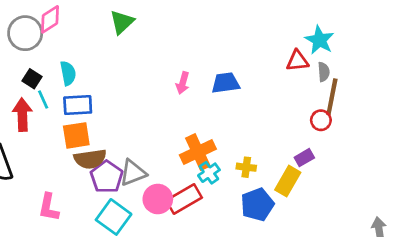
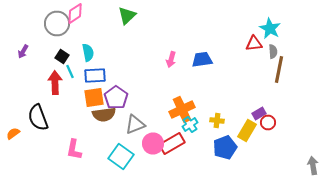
red circle: (321, 120) -> (268, 122), moved
purple pentagon: (107, 177) -> (116, 98), moved

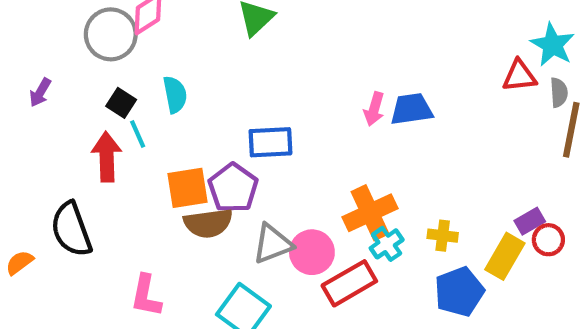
pink arrow: (171, 60) -> (374, 109), moved
blue rectangle: (95, 76) -> (270, 142), moved
pink circle: (153, 144) -> (312, 252), moved

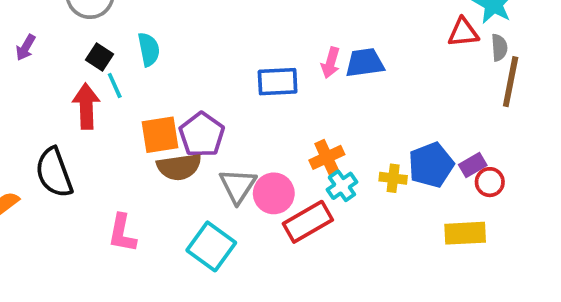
blue rectangle: (270, 142) -> (278, 82), moved
orange cross: (370, 213) -> (327, 157), size x0.7
gray triangle: (273, 244) -> (238, 186), turned -36
yellow rectangle: (505, 256) -> (465, 233), moved, turned 57
blue pentagon: (459, 292) -> (431, 165), moved

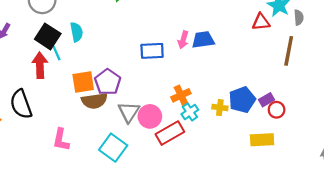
gray semicircle: (499, 48) -> (299, 18), moved
black square: (99, 57) -> (48, 36), size x1.6

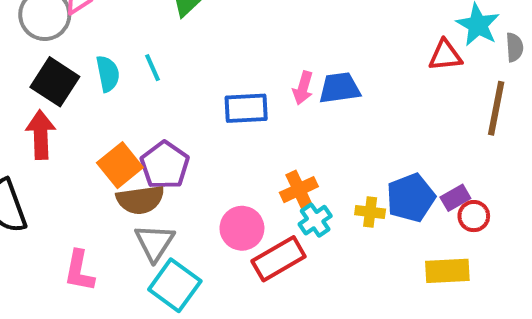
cyan line: (57, 53) -> (152, 68), moved
orange square: (83, 82) -> (120, 165), turned -30
gray triangle: (129, 112) -> (155, 242), moved

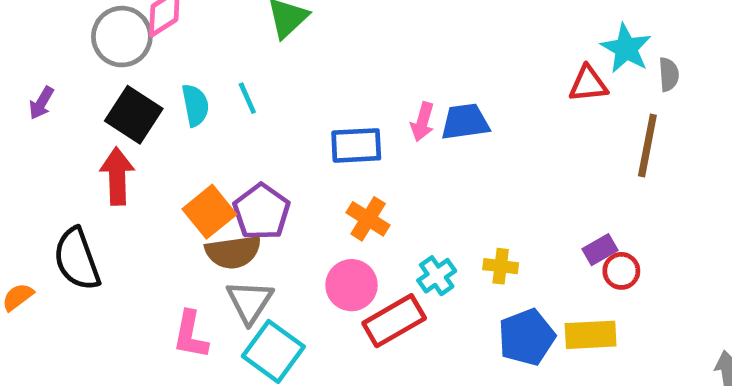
orange cross: (299, 190) -> (368, 219), moved, turned -33
blue pentagon: (411, 198) -> (527, 337), moved
pink L-shape: (79, 271) -> (191, 335), moved

